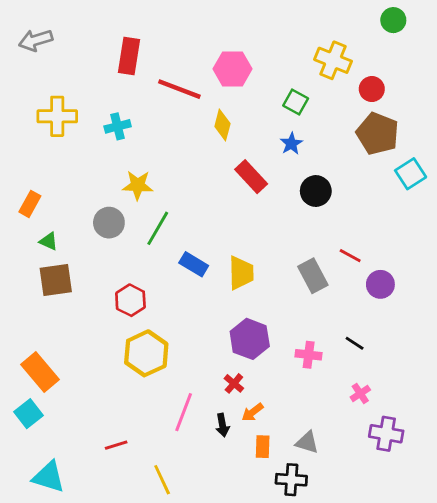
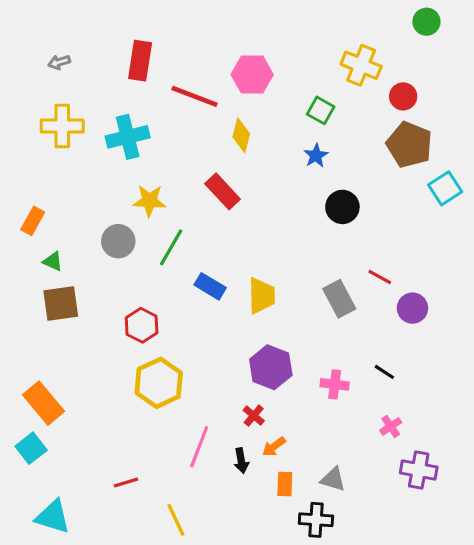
gray arrow: (36, 40) -> (59, 62), moved, size x0.6
cyan cross: (118, 126) -> (128, 137), size x1.5
red rectangle: (251, 177) -> (223, 191), moved

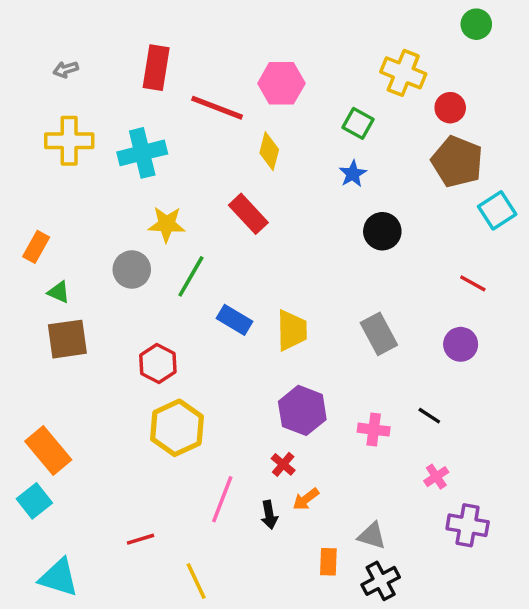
red line: (380, 277) -> (473, 283), moved
orange rectangle: (285, 484) -> (328, 562), moved
black cross: (316, 520) -> (381, 581), moved, turned -32

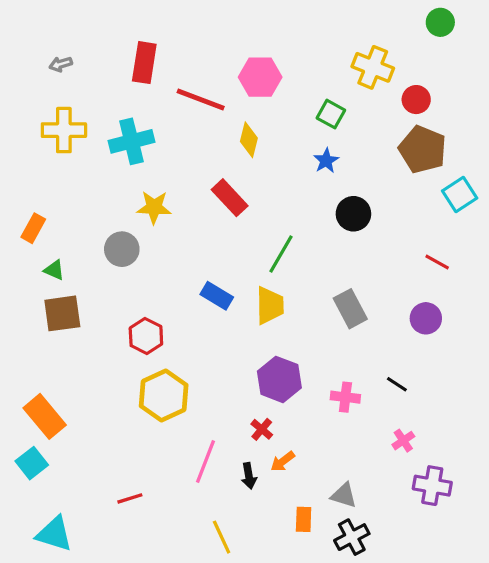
green line: (191, 276) -> (281, 254), moved
yellow line: (196, 581) -> (222, 537), moved

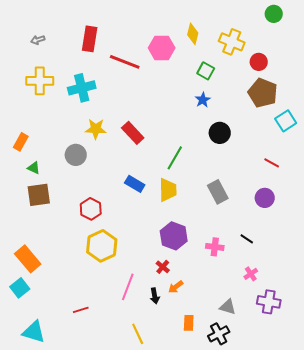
yellow diamond: (249, 140) -> (193, 34), moved
red rectangle: (230, 198) -> (133, 133), moved
gray triangle: (344, 495) -> (228, 307), moved

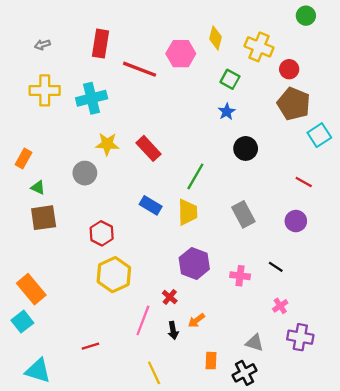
red cross: (163, 267) -> (170, 297), moved

